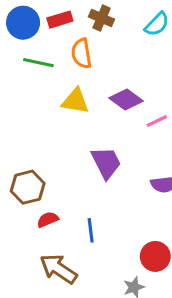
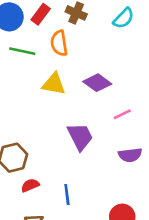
red rectangle: (60, 20) -> (41, 14), turned -36
pink line: (157, 121) -> (122, 114), moved

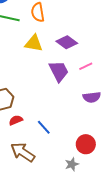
purple trapezoid: (80, 137) -> (59, 71), moved
blue line: (67, 194) -> (44, 127), turned -35

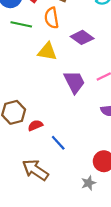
purple diamond: (67, 42) -> (82, 37), moved
red semicircle: (16, 120) -> (35, 125), moved

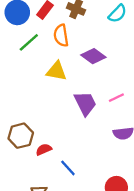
green line: (21, 24) -> (29, 42), turned -54

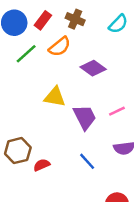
orange semicircle: (61, 35) -> (60, 47), turned -120
yellow triangle: (56, 71) -> (55, 97), moved
blue line: (68, 168) -> (87, 161), moved

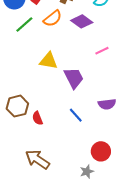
purple diamond: (93, 68) -> (82, 21), moved
pink line: (117, 111) -> (102, 51), moved
red semicircle: (42, 165) -> (37, 118), turned -88

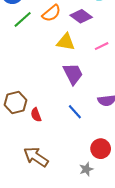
yellow triangle: (49, 61) -> (66, 42), moved

